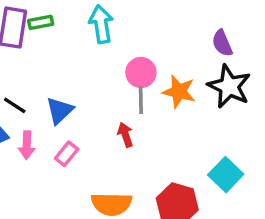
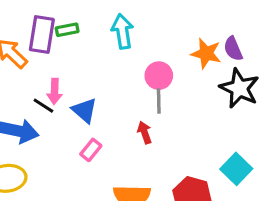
orange star: (179, 92) -> (206, 53), moved
blue triangle: (60, 111) -> (85, 110), turned -36
pink arrow: (27, 145) -> (54, 91), moved

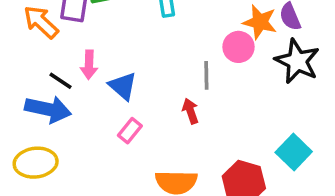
pink circle: (159, 76) -> (238, 47), moved
black line: (43, 106) -> (61, 81), moved

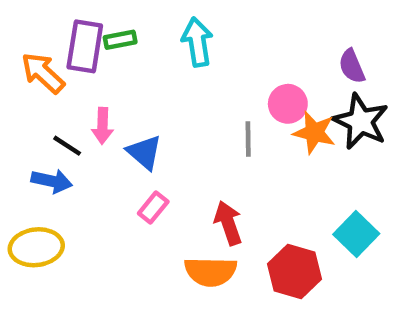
orange star: (260, 22) -> (314, 132), moved
blue arrow: (48, 109) -> (52, 181), size x0.7
red arrow: (190, 111) -> (228, 223), moved, size x1.4

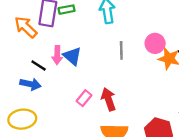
gray line: (248, 139) -> (121, 50), moved
blue triangle: (144, 152) -> (72, 56), moved
red arrow: (228, 223) -> (108, 99), moved

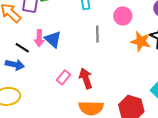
pink circle: (155, 43) -> (123, 16), moved

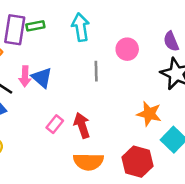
orange star: (141, 41) -> (149, 114), moved

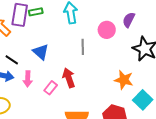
purple semicircle: (171, 41) -> (129, 20), moved, turned 49
pink arrow: (25, 76) -> (28, 79), moved
red arrow: (82, 125) -> (69, 78), moved

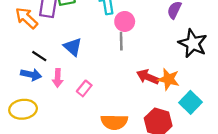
pink circle: (107, 30) -> (125, 21), moved
red arrow: (69, 78) -> (148, 77), moved, turned -48

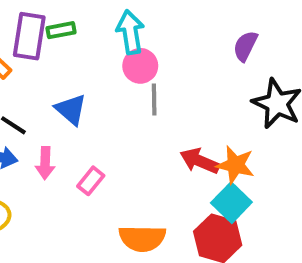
pink circle: (125, 21) -> (140, 66), moved
cyan square: (190, 102) -> (231, 203), moved

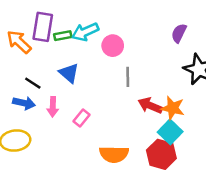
green rectangle: (61, 30) -> (63, 36), moved
cyan arrow: (130, 32) -> (85, 32), moved, turned -105
gray line: (154, 100) -> (128, 77), moved

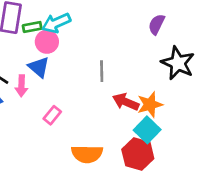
pink circle: (113, 46) -> (47, 42), moved
pink arrow: (53, 107) -> (21, 86), moved
orange star: (173, 108) -> (150, 105), turned -30

